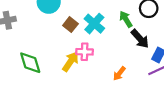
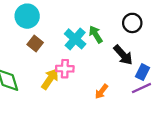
green arrow: (126, 19) -> (96, 34), moved
brown square: (70, 25) -> (35, 44), moved

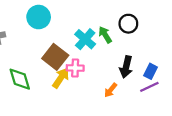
black circle: (132, 23) -> (128, 24), moved
brown square: (35, 44) -> (55, 57), moved, size x1.6
black arrow: (123, 55) -> (126, 67), moved, turned 55

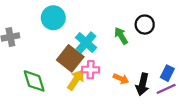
cyan cross: (85, 39) -> (86, 43), moved
black arrow: (126, 67) -> (142, 84), moved
orange arrow: (111, 90) -> (121, 79), moved, turned -104

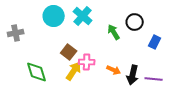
cyan cross: (86, 43) -> (83, 16), moved
brown square: (70, 58) -> (69, 52), size x0.7
blue rectangle: (167, 73) -> (155, 42), moved
purple line: (166, 89) -> (154, 79), turned 30

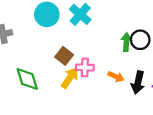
black circle: (135, 22) -> (140, 40), moved
green arrow: (114, 32) -> (126, 42), moved, turned 35

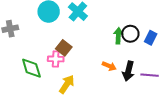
pink cross: (85, 67) -> (56, 59), moved
yellow arrow: (70, 78) -> (67, 84), moved

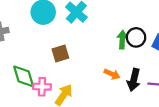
brown square: (64, 48) -> (60, 53), turned 35
pink cross: (56, 59) -> (42, 87), moved

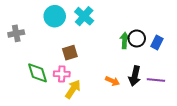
orange arrow: (112, 74) -> (112, 81), moved
pink cross: (42, 87) -> (62, 74), moved

